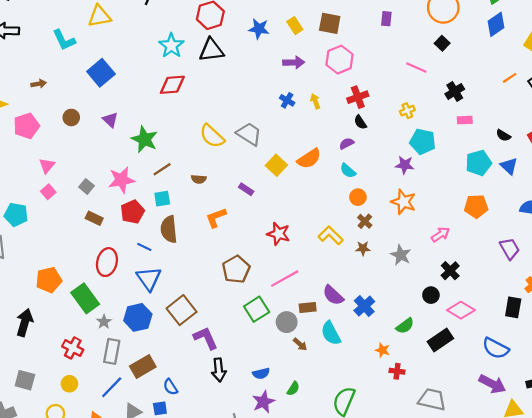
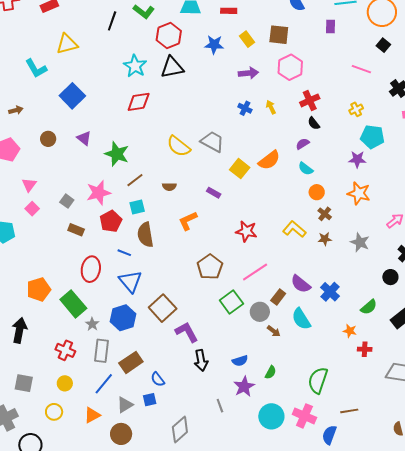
brown rectangle: (308, 308) -> (278, 297), turned -42

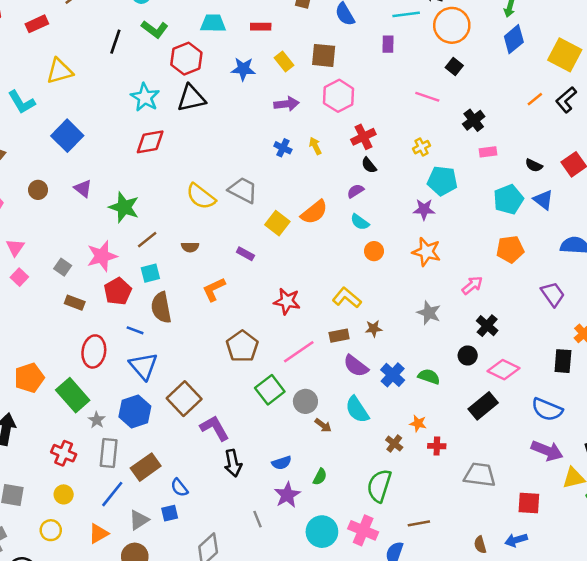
brown cross: (325, 214) -> (394, 444), moved
brown star: (325, 239) -> (374, 329), moved
brown rectangle: (278, 297) -> (339, 336), moved, turned 42
green semicircle: (369, 307) -> (429, 377), moved, turned -120

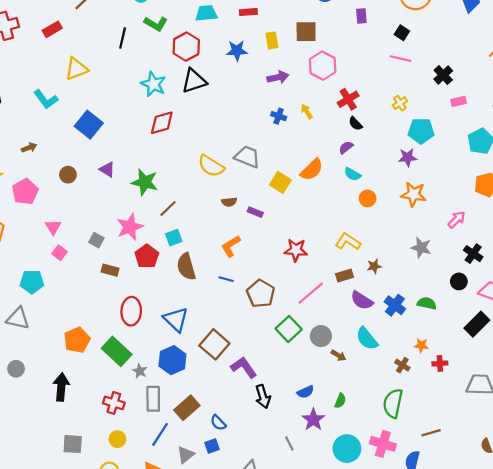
yellow rectangle: (284, 62) -> (272, 40), turned 35
black square: (454, 66) -> (402, 33), moved
brown semicircle: (190, 247) -> (229, 202), moved
blue line: (135, 330) -> (226, 279), moved

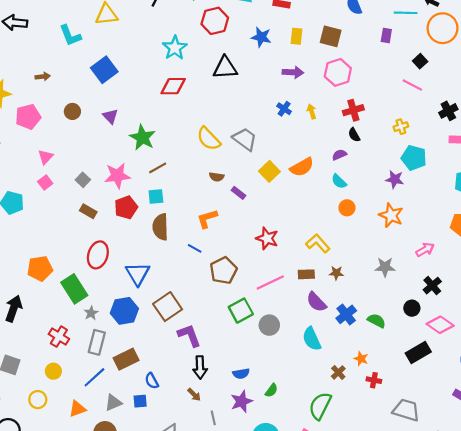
black triangle: (194, 81) -> (225, 68), moved
gray star: (421, 248) -> (385, 267), turned -30
brown arrow: (338, 355) -> (194, 395), moved

